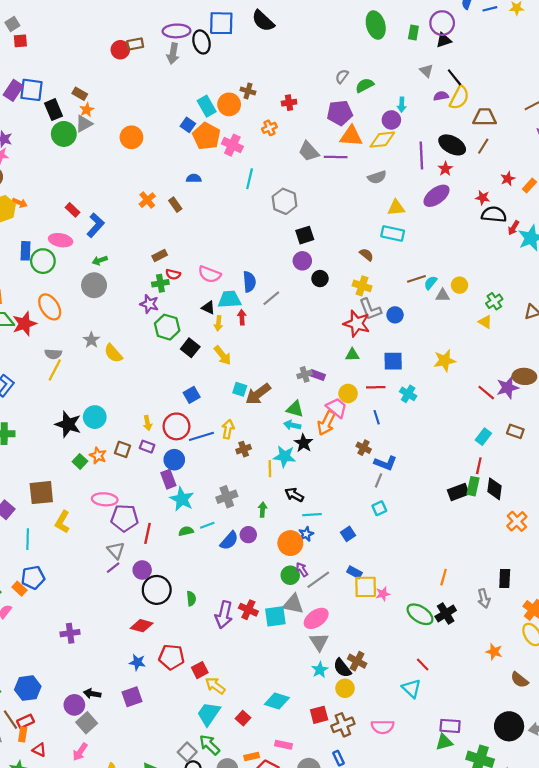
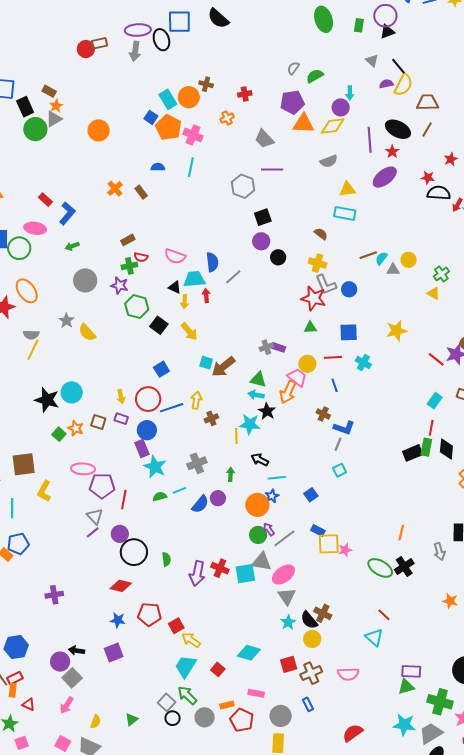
purple line: (336, 157) -> (272, 170), moved
cyan line: (250, 179) -> (191, 167), moved
gray circle: (94, 285) -> (85, 280), moved

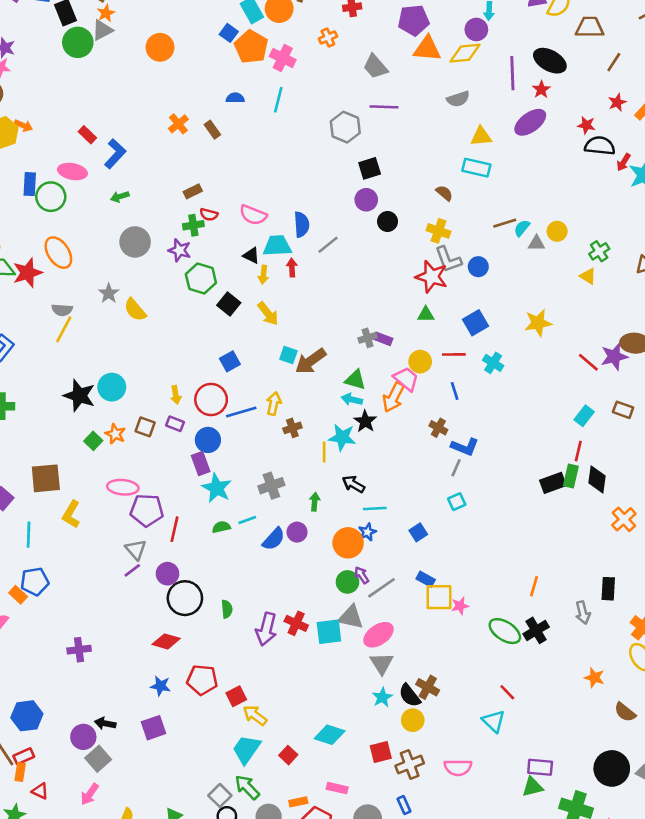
brown line: (427, 130) -> (614, 62), moved
blue square: (349, 332) -> (475, 323), turned -30

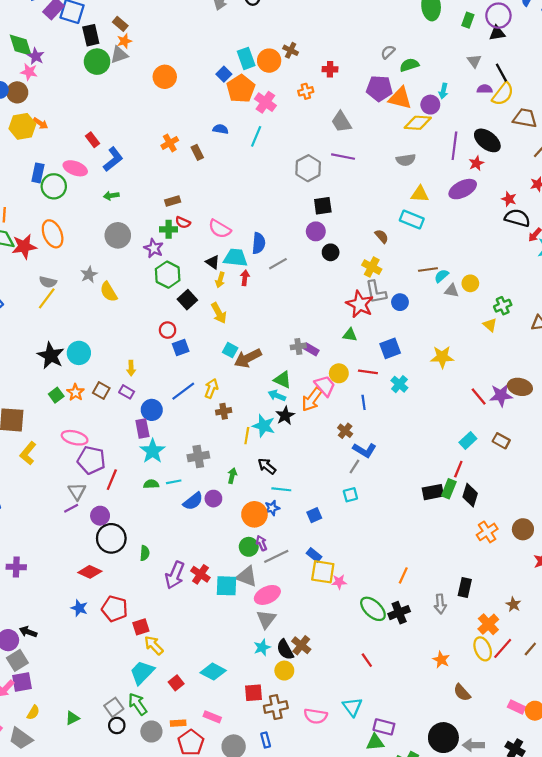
orange triangle: (427, 49) -> (400, 98), moved
red circle: (211, 400) -> (168, 330), moved, size x0.6
blue line: (241, 412) -> (183, 391), turned -30
cyan triangle: (494, 721) -> (352, 707), moved
purple square: (154, 728) -> (22, 682), moved

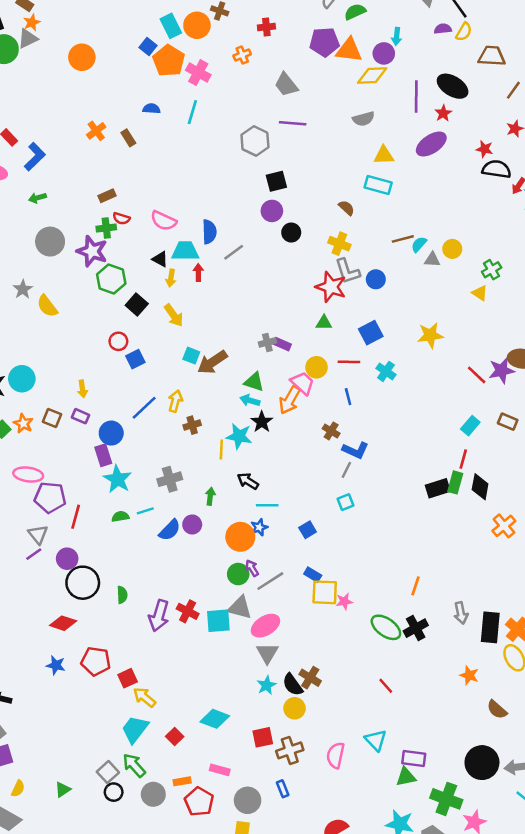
yellow semicircle: (503, 94) -> (464, 32), size x0.7
purple star: (154, 248) -> (92, 251), size x1.4
black rectangle: (465, 588) -> (490, 627), moved, size x1.4
pink semicircle: (316, 716) -> (336, 755), turned 100

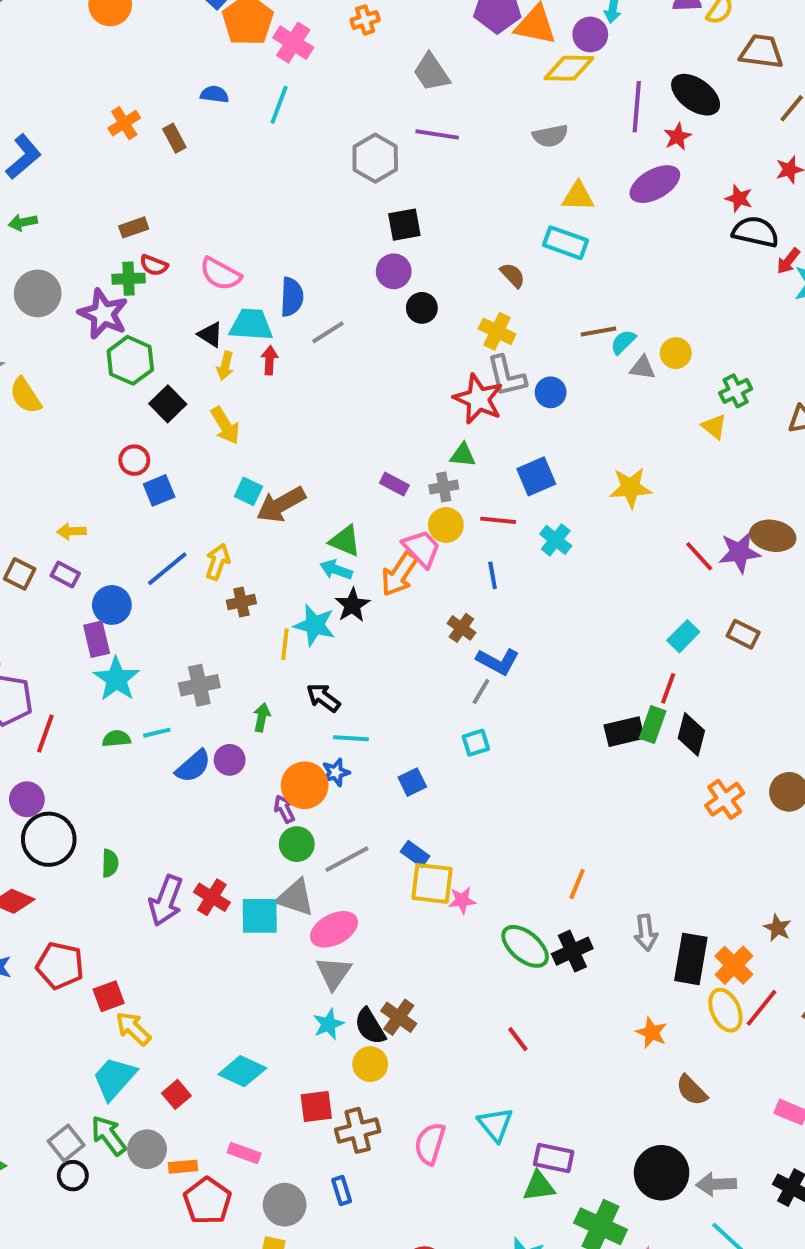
gray cross: (267, 342) -> (444, 487), moved
yellow arrow: (82, 389) -> (72, 531), turned 91
purple arrow: (252, 568) -> (284, 809), moved
gray circle: (153, 794) -> (147, 1149), moved

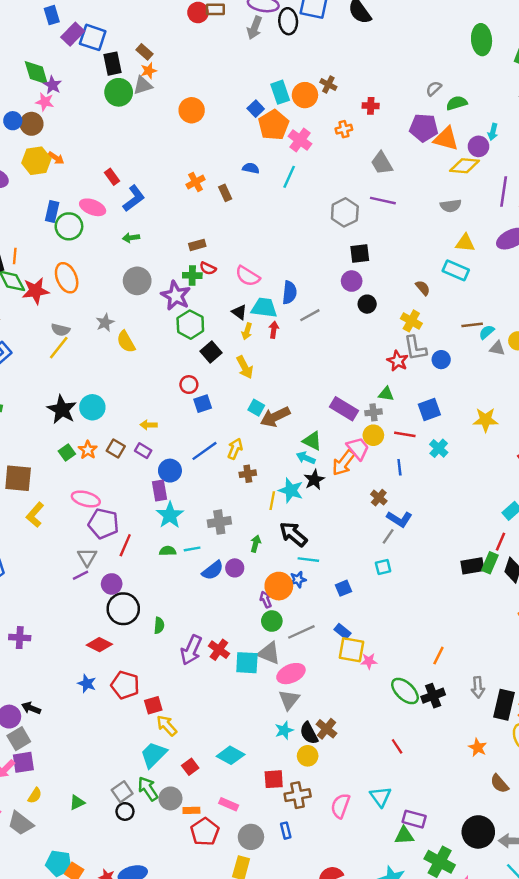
red star: (478, 399) -> (398, 361), size x0.7
purple rectangle: (394, 484) -> (344, 409), size x1.6
black arrow: (323, 698) -> (293, 534), size x1.4

